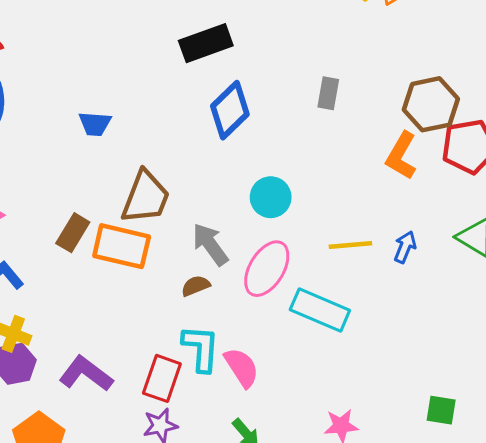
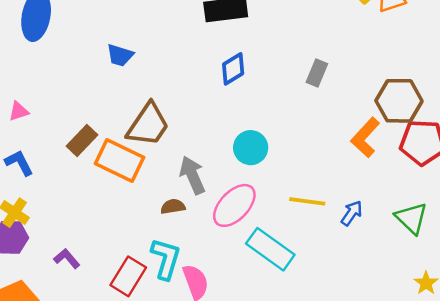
blue diamond: (230, 110) -> (233, 69), size x0.7
purple L-shape: (86, 374) -> (67, 259), size x0.6

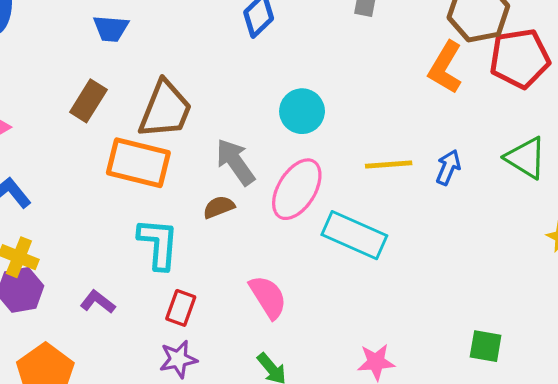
brown rectangle: (82, 140) -> (88, 101), moved
cyan L-shape: (166, 259) -> (158, 244), moved
red rectangle: (128, 276) -> (181, 308), size x0.7

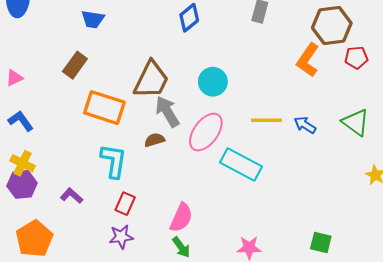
red pentagon: (520, 58) -> (356, 58), size x0.6
brown trapezoid: (165, 109) -> (151, 80), moved
blue arrow: (448, 167) -> (305, 125), turned -85
pink semicircle: (268, 297) -> (181, 218), moved, turned 52

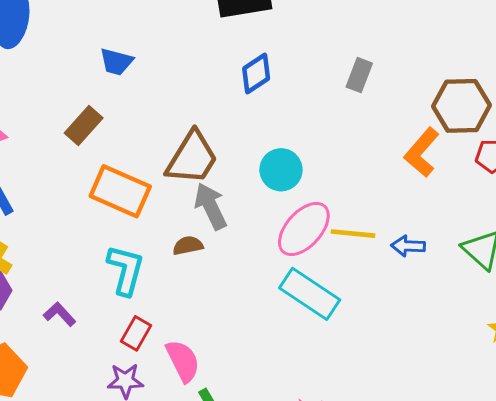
blue arrow: (305, 125) -> (408, 246), turned -35
pink ellipse: (206, 132) -> (304, 229), moved
pink semicircle: (181, 218) -> (183, 361), moved, turned -56

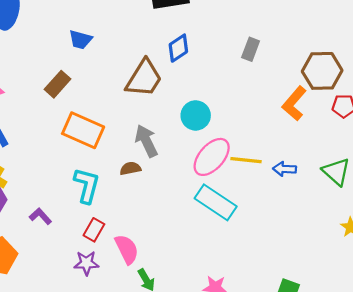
brown trapezoid: (192, 158) -> (144, 78), moved

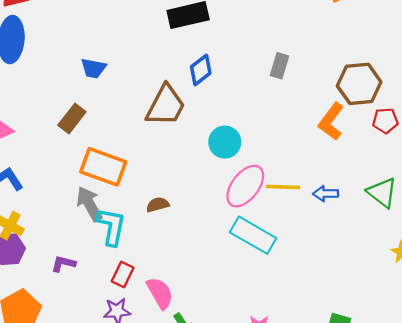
gray arrow: (146, 141) -> (89, 204), moved
purple L-shape: (40, 216) -> (63, 264), turned -30

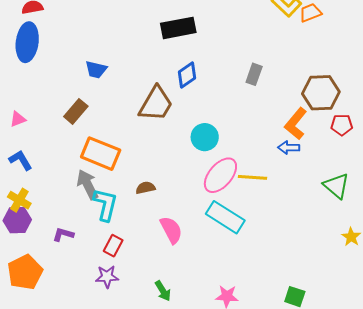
blue arrow: (326, 194) -> (289, 148), moved
pink semicircle: (160, 293) -> (171, 230), moved

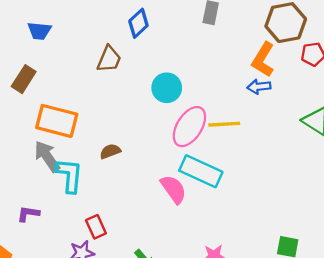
brown trapezoid: (156, 104) -> (109, 59), size x0.7
pink semicircle: (171, 230) -> (173, 189), moved
red rectangle: (113, 246) -> (96, 227), moved, turned -45

